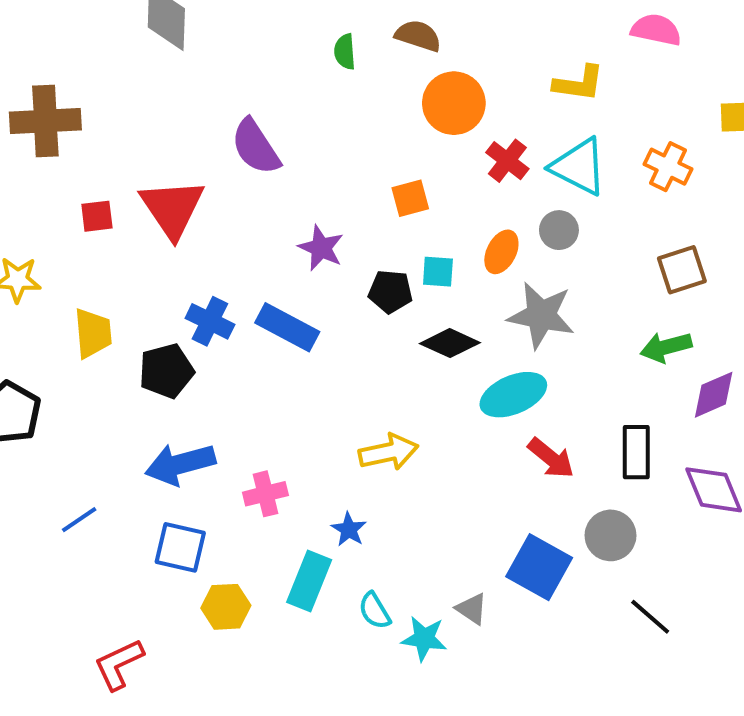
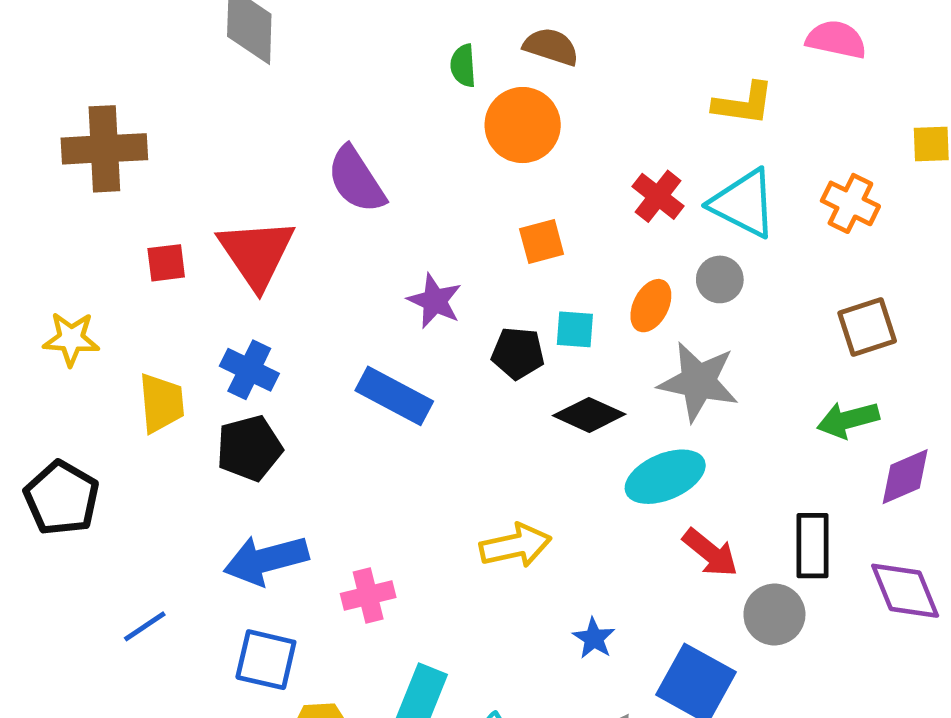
orange circle: (454, 103) -> (523, 125), moved
blue cross: (210, 321) -> (249, 370), moved
blue star: (349, 529) -> (594, 638), moved
gray circle: (611, 535) -> (774, 615), moved

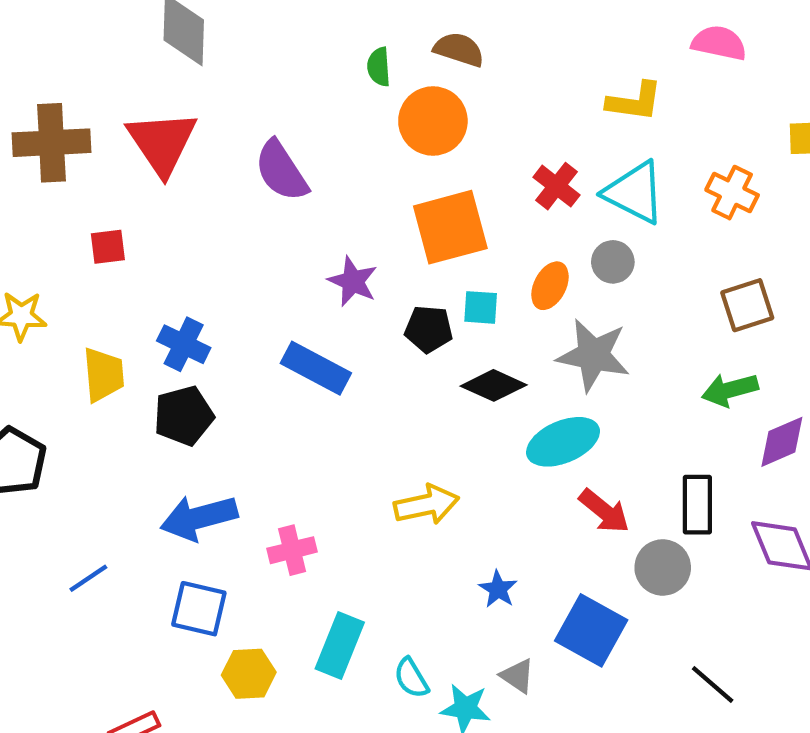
orange square: (542, 241) -> (450, 227), size x1.8
red triangle: (256, 253) -> (162, 143), moved

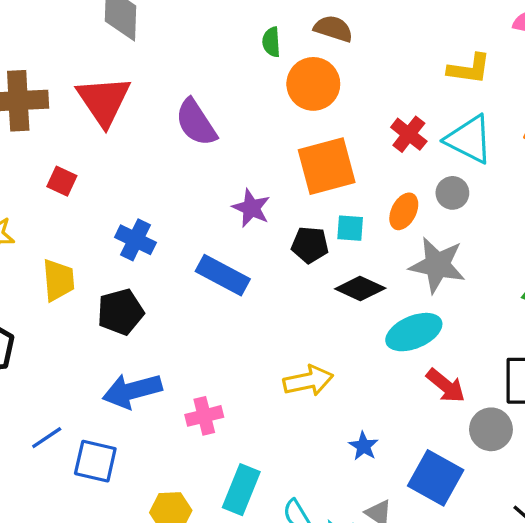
red square: (108, 247) -> (62, 181), turned 32
blue cross: (184, 344) -> (136, 240), moved
blue square: (199, 609) -> (95, 461), moved

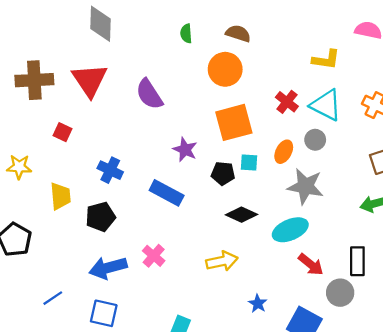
green semicircle: (271, 42) -> (186, 33), moved
black diamond: (360, 288) -> (241, 215), moved
pink cross: (204, 416) -> (154, 256), moved, turned -35
blue square: (95, 461) -> (104, 313), moved

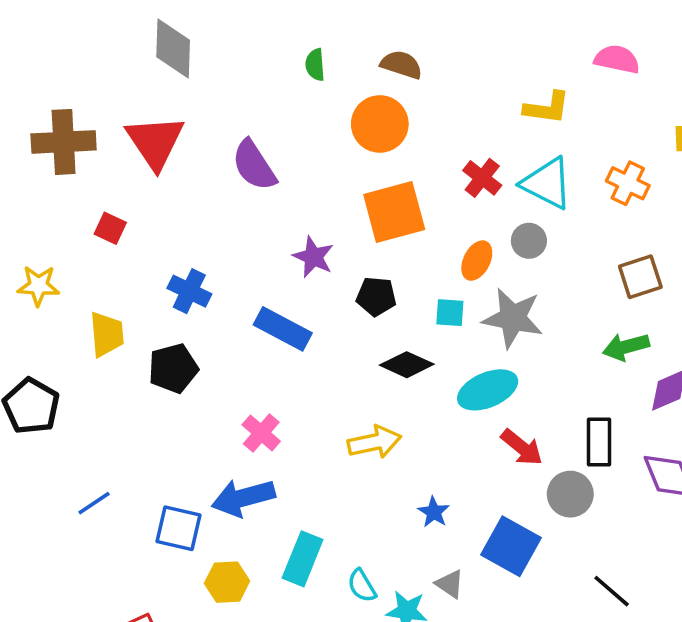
cyan square: (249, 163) -> (450, 313), moved
blue arrow: (108, 268) -> (243, 498), moved

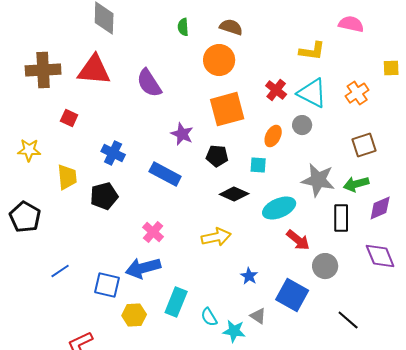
red triangle: (155, 142) -> (94, 70), turned -51
orange cross: (628, 183) -> (357, 93), turned 30
gray star: (513, 318) -> (318, 180), moved
black rectangle: (599, 442) -> (341, 218), moved

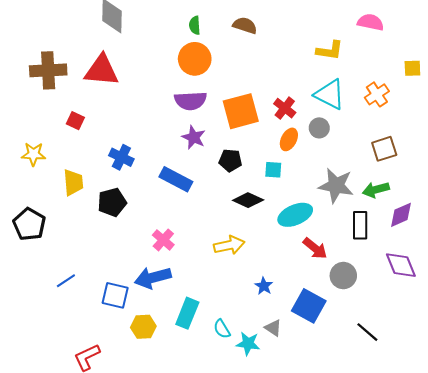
orange circle: (219, 60) -> (195, 59), moved
purple semicircle: (149, 83) -> (191, 101), moved, turned -60
red cross: (276, 90) -> (285, 108), moved

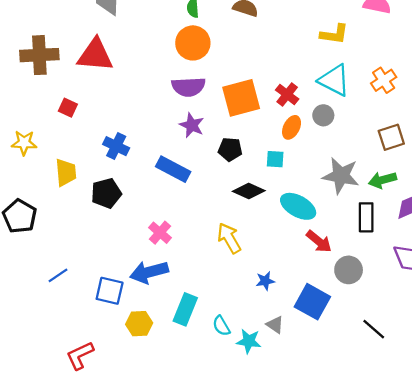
cyan ellipse: (295, 215) -> (298, 206), turned 52
yellow arrow: (229, 245) -> (229, 238), turned -108
blue star: (264, 286) -> (265, 281), turned 30

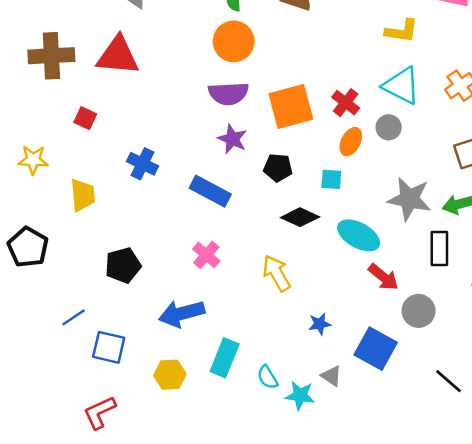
black pentagon: (106, 193) -> (123, 265), moved
pink cross: (160, 233) -> (206, 255), moved
blue square: (110, 291) -> (109, 347), moved

